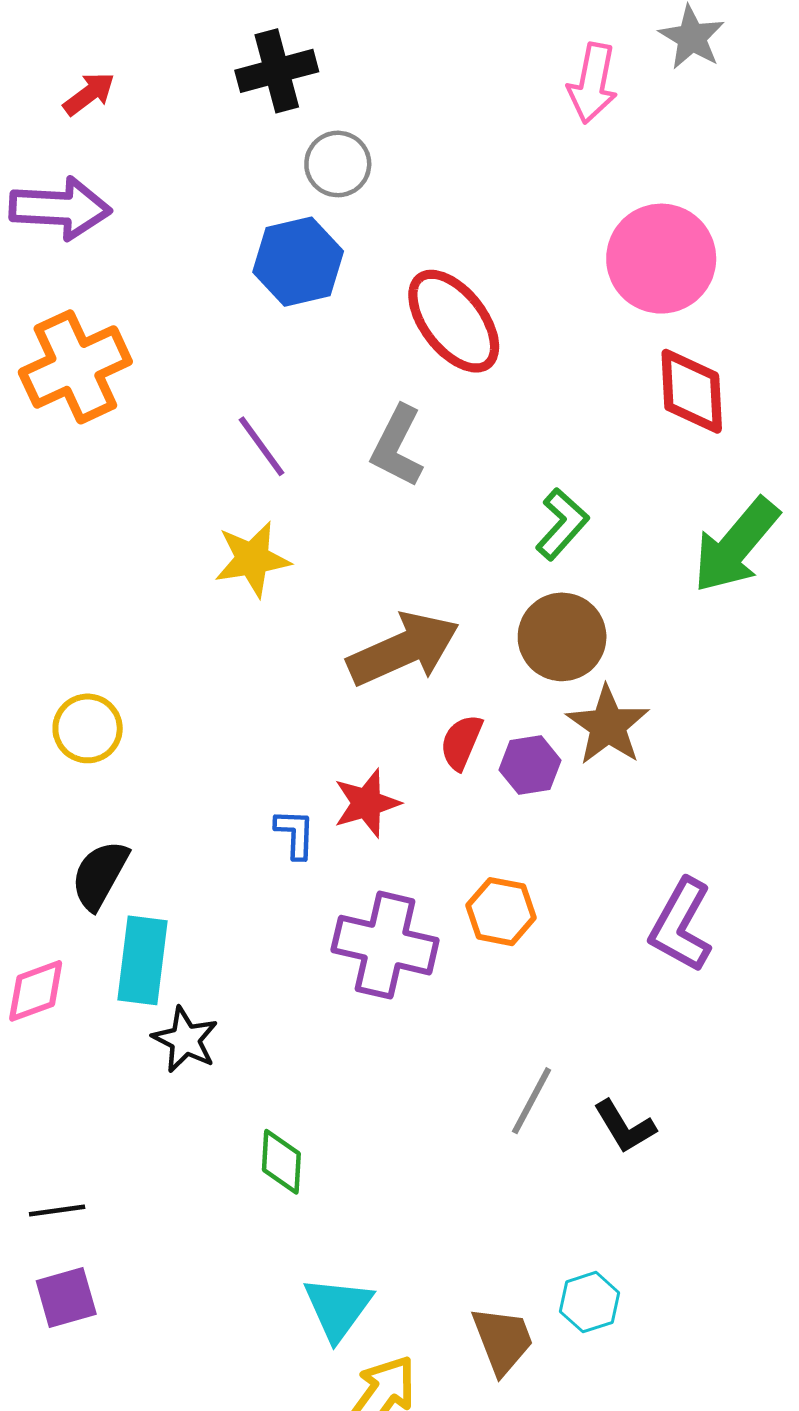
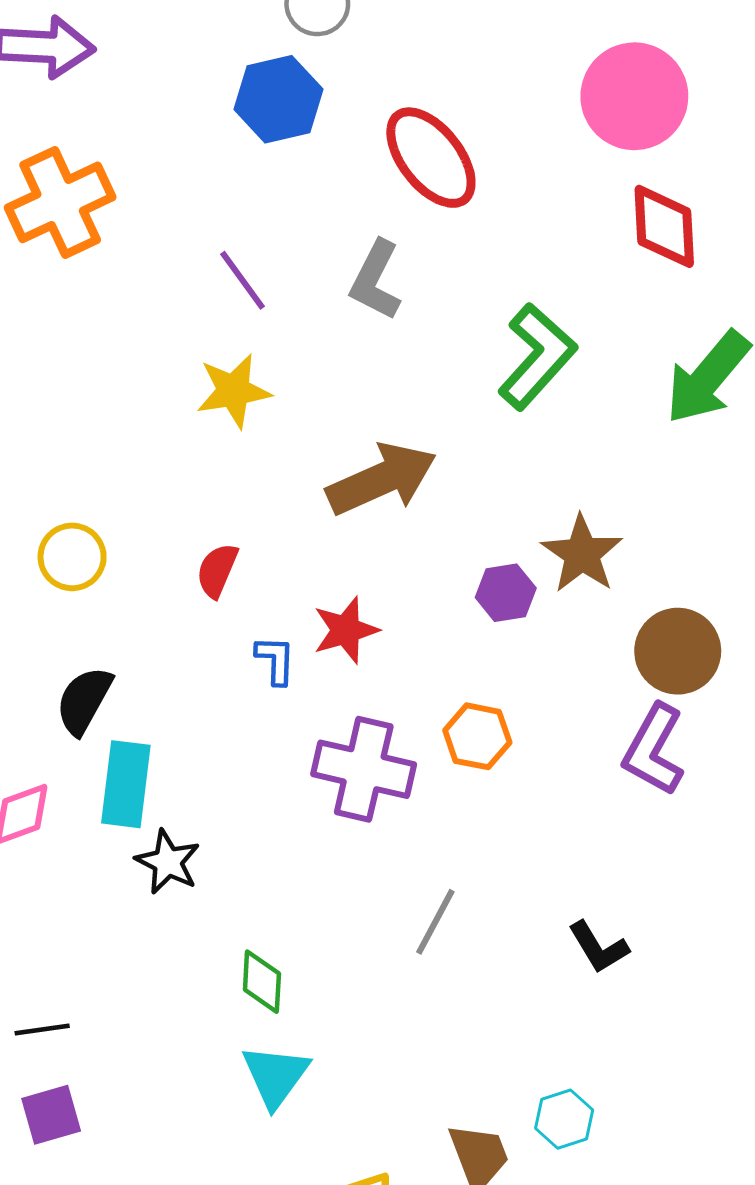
green L-shape: (562, 524) -> (537, 356), size x1.5
brown circle: (562, 637) -> (678, 651), moved
red semicircle: (461, 742) -> (217, 570), moved
gray line: (532, 1101) -> (435, 922), moved
cyan triangle: (338, 1308) -> (275, 1076), moved

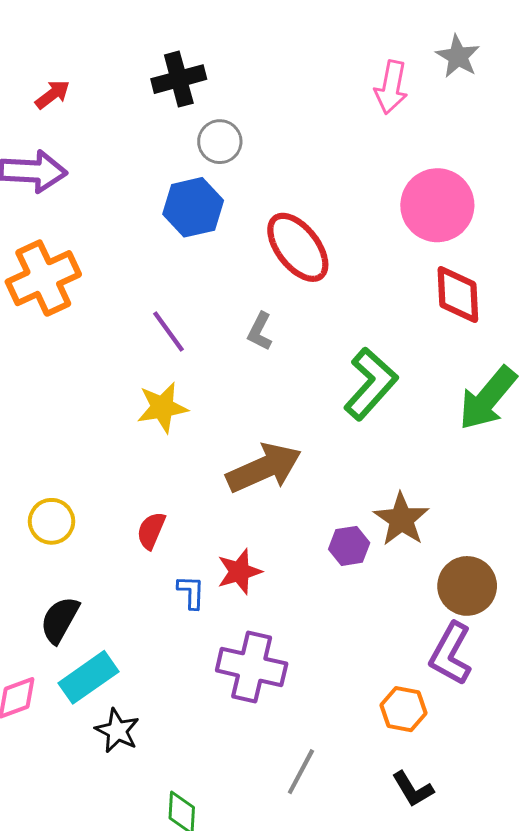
gray L-shape: (376, 280) -> (260, 331), size x0.7
orange hexagon: (477, 736) -> (403, 709), moved
cyan rectangle: (126, 784) -> (88, 677), turned 48

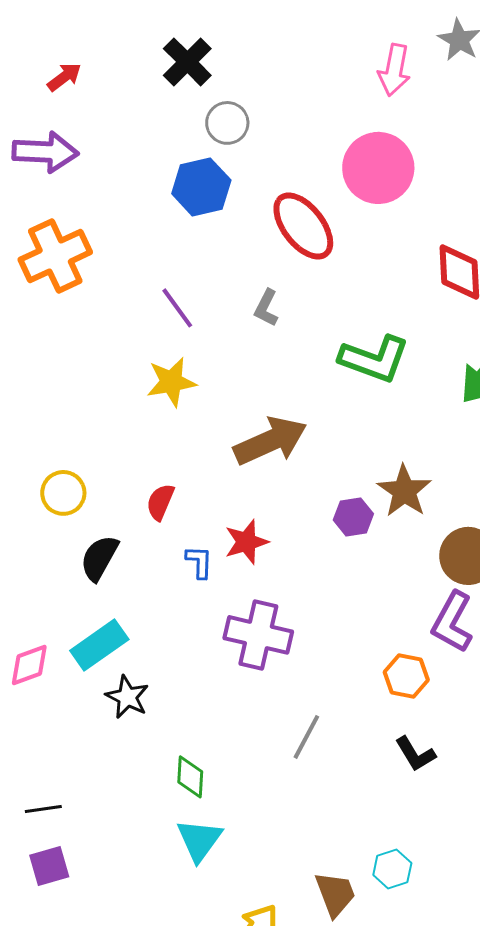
black cross: (179, 79) -> (187, 62), turned -30
pink circle: (437, 205) -> (378, 168), moved
green L-shape: (371, 384) -> (374, 359), turned 68
black semicircle: (60, 620) -> (99, 558), moved

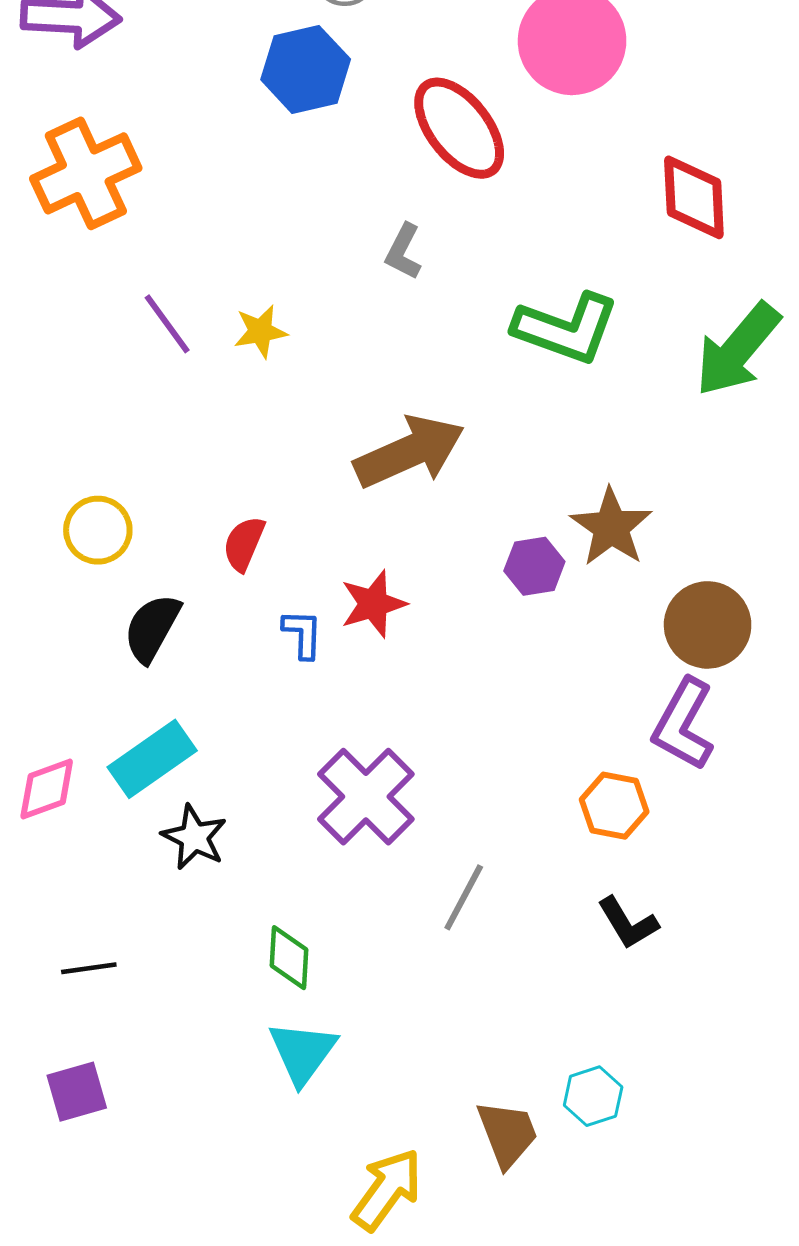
purple line: (177, 308) -> (167, 324), moved
yellow star: (171, 382) -> (260, 331), moved, size x0.7
purple cross: (258, 635) -> (366, 797), moved, turned 32
black line: (43, 809) -> (89, 968), moved

